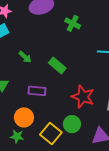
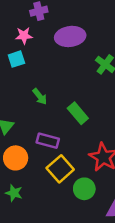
orange circle: (24, 117) -> (16, 158), moved
yellow square: (51, 134) -> (60, 169), moved

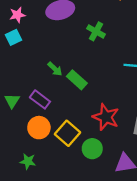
green arrow: (40, 96) -> (55, 69), moved
purple rectangle: (48, 141) -> (40, 99), moved, turned 30
orange circle: (16, 158) -> (39, 128), moved

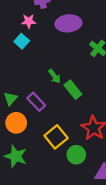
cyan square: (14, 37) -> (22, 41), turned -32
orange circle: (39, 128) -> (16, 123), moved
green star: (28, 161) -> (16, 156), size x1.5

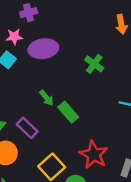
purple ellipse: (68, 23) -> (43, 49), moved

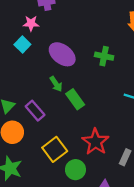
purple ellipse: (43, 49) -> (62, 54), moved, turned 40
green cross: (94, 64) -> (104, 56), turned -30

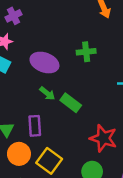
purple rectangle: (35, 111) -> (35, 126), turned 54
yellow square: (55, 149) -> (49, 161), moved

